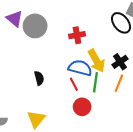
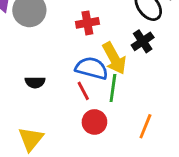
black cross: (120, 62) -> (143, 41), moved
black semicircle: (39, 78) -> (35, 82), turned 104
orange line: (119, 83) -> (145, 126), moved

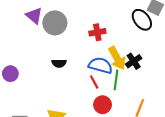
black cross: (143, 41) -> (134, 61), moved
black semicircle: (35, 82) -> (59, 63), moved

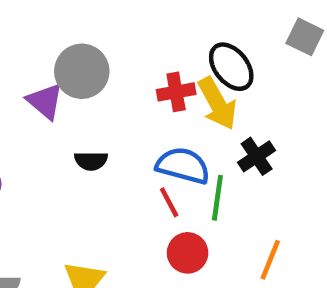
purple triangle: (34, 16) -> (45, 101), moved
black ellipse: (142, 20) -> (231, 67), moved
yellow arrow: (117, 58) -> (217, 103), moved

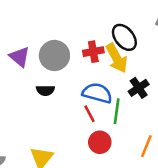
gray circle: (82, 71) -> (54, 55), moved

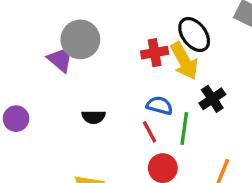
gray circle: (54, 55) -> (80, 39), moved
black semicircle: (45, 90) -> (94, 117), moved
blue semicircle: (97, 93) -> (160, 105), size x0.7

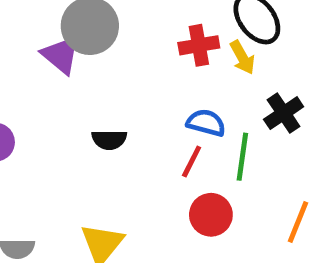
yellow arrow: (184, 61) -> (242, 57), size x0.6
red line: (150, 132) -> (192, 161), turned 55

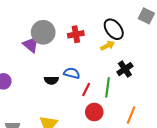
red cross: (199, 45) -> (76, 34), moved
yellow arrow: (242, 57) -> (108, 46), turned -88
blue semicircle: (206, 123) -> (72, 73), moved

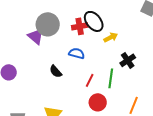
black ellipse: (114, 29) -> (94, 21), moved
blue semicircle: (72, 73) -> (77, 53), moved
black semicircle: (51, 80) -> (56, 71), turned 48

